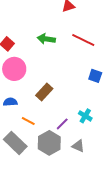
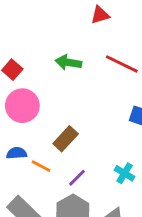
orange line: (28, 121) -> (41, 166), moved
purple line: (62, 124) -> (77, 178), moved

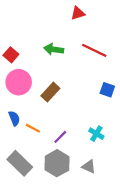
brown rectangle: (66, 139) -> (50, 92), moved
blue semicircle: (17, 153) -> (14, 118), turned 72

